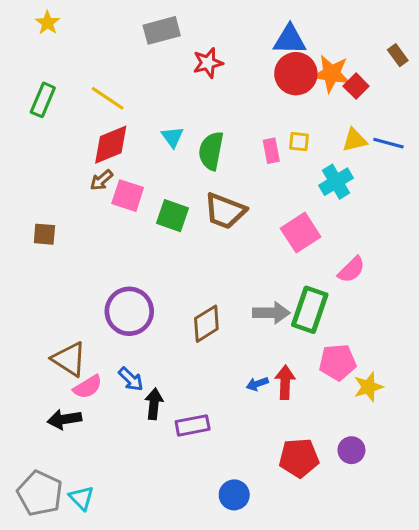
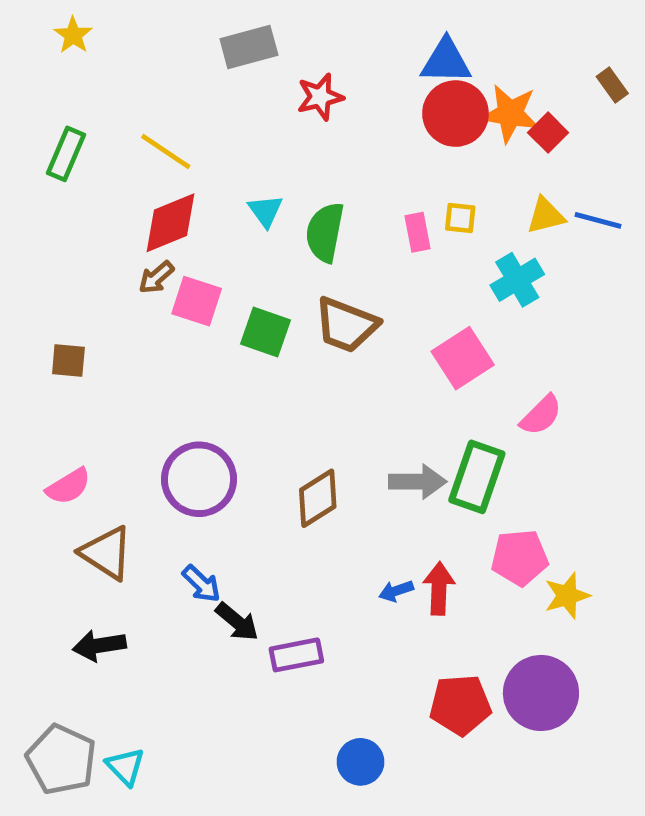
pink semicircle: (88, 387) -> (68, 486), moved
black arrow: (154, 404) -> (237, 622), turned 124
purple circle: (351, 450) -> (541, 693), size x1.8

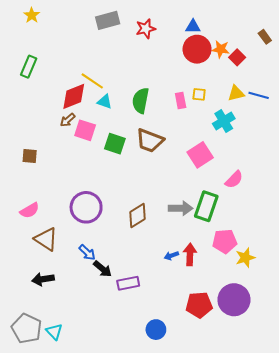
blue triangle: (446, 61) -> (193, 27), size x0.7
red star: (320, 97) -> (146, 29), moved
orange star: (510, 114) -> (221, 49), size x0.7
yellow line: (166, 152) -> (92, 81), moved
cyan triangle: (266, 211) -> (105, 102), moved, turned -35

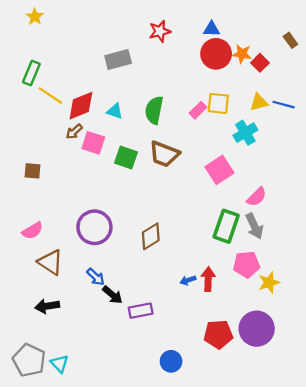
gray rectangle: (108, 20) -> (118, 59), moved
yellow line: (92, 81) -> (51, 96), moved
yellow square: (199, 94) -> (218, 103), size x1.5
pink rectangle: (181, 101) -> (198, 110), turned 56
gray arrow: (181, 208) -> (254, 226), moved, turned 65

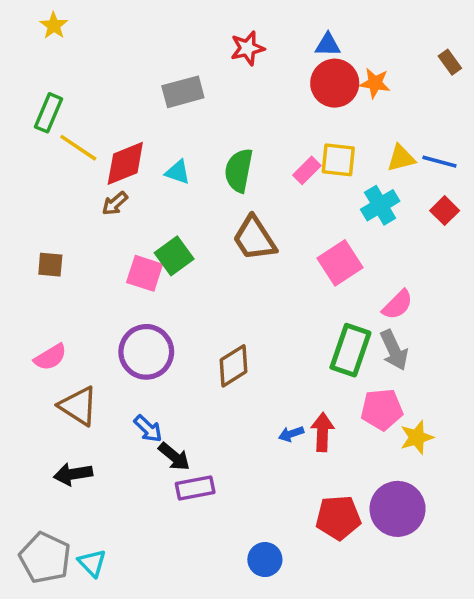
red square: (260, 63) -> (445, 211), moved
pink square: (93, 143) -> (145, 273), moved
brown trapezoid: (164, 154) -> (254, 238), turned 36
green square: (126, 157) -> (174, 256), moved, turned 35
purple rectangle: (141, 311) -> (195, 488), moved

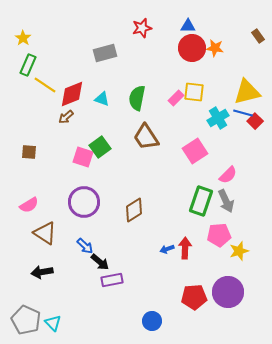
yellow star: (54, 26) -> (23, 38), moved
yellow triangle: (401, 158) -> (247, 92), moved, size x1.6
blue line: (439, 162) -> (243, 113), moved

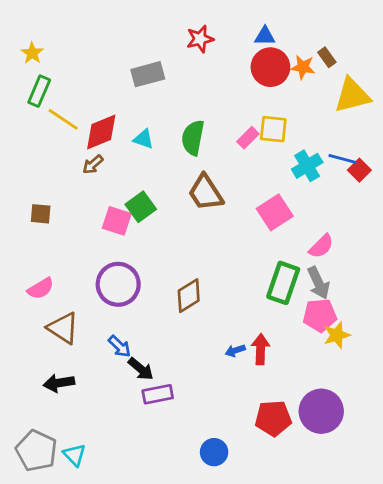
brown rectangle: (258, 36) -> (327, 57), moved
yellow triangle: (247, 92) -> (352, 95), moved
pink pentagon: (219, 235) -> (320, 315), moved
yellow star: (239, 251) -> (337, 335), moved

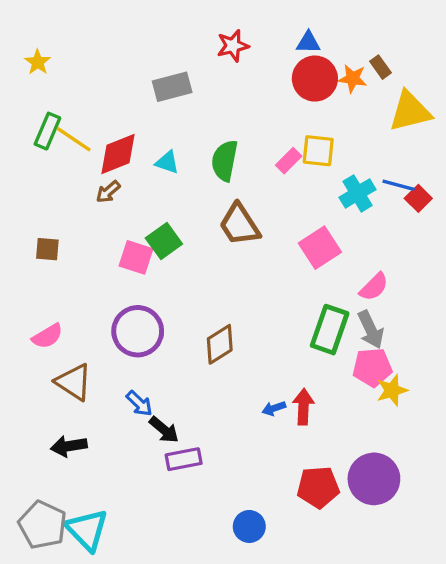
green rectangle: (39, 91) -> (47, 131), moved
cyan triangle: (74, 455) -> (87, 530), size x1.6

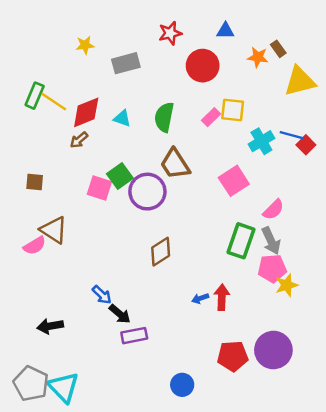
yellow star: (38, 62) -> (85, 45), moved, turned 30
red circle: (315, 79) -> (203, 66), moved
purple circle: (138, 331) -> (147, 192), moved
brown triangle: (74, 382) -> (54, 230), moved

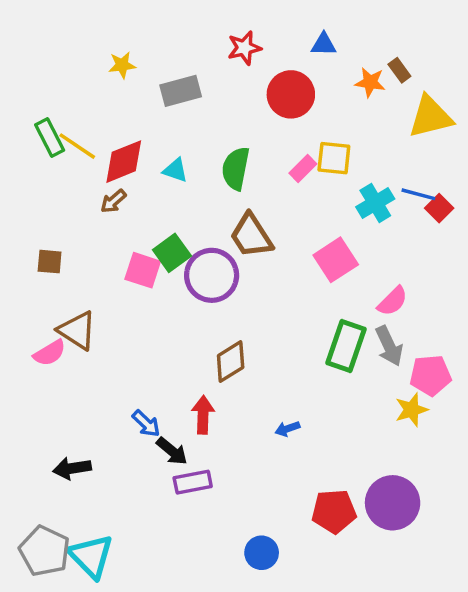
green rectangle: (35, 96) -> (50, 137), turned -50
pink pentagon: (272, 268) -> (430, 375), moved
red arrow: (222, 297) -> (203, 415), moved

